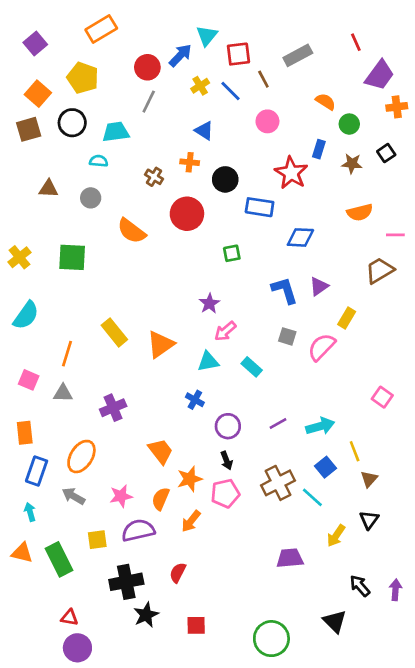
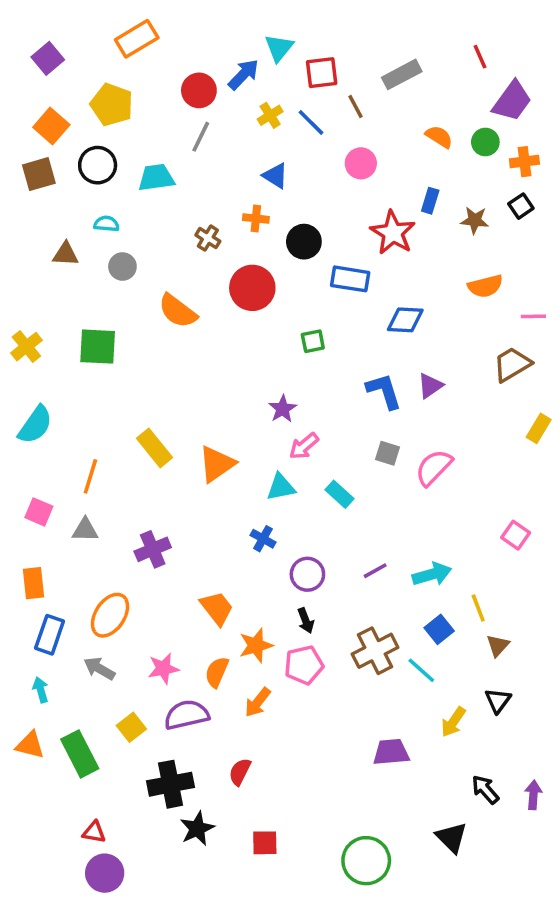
orange cross: (397, 107) -> (524, 162), moved
green circle: (349, 124) -> (485, 142), moved
cyan semicircle: (99, 161) -> (106, 224), moved
yellow rectangle: (347, 318) -> (539, 428), moved
yellow square: (97, 540) -> (131, 727), turned -30

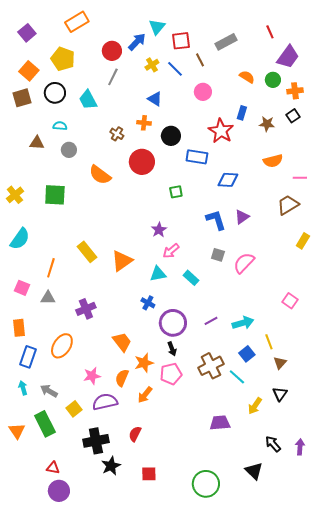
cyan trapezoid: (156, 178) -> (88, 100), turned -110
purple circle: (307, 574) -> (173, 323), size x1.4
gray arrow: (99, 669) -> (49, 391), moved
orange triangle: (30, 745) -> (17, 431), moved, turned 42

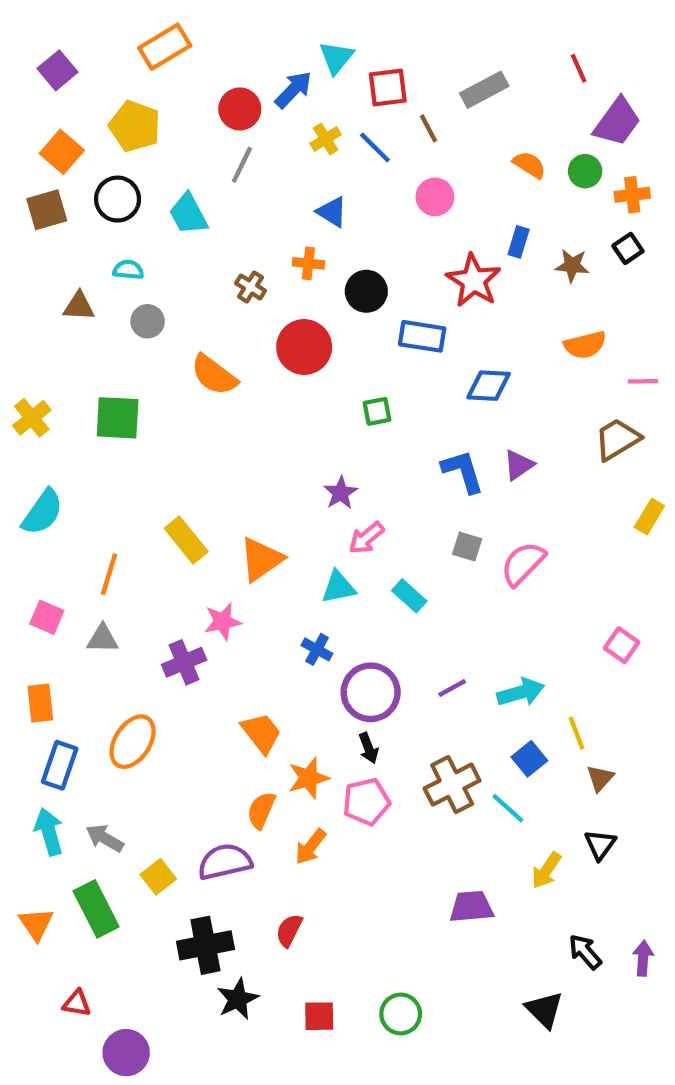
pink star: (92, 376) -> (223, 622), moved
cyan arrow: (23, 388) -> (49, 832), size x1.5
red triangle: (53, 468) -> (77, 1003), moved
green circle: (206, 484) -> (401, 1014), moved, size x0.7

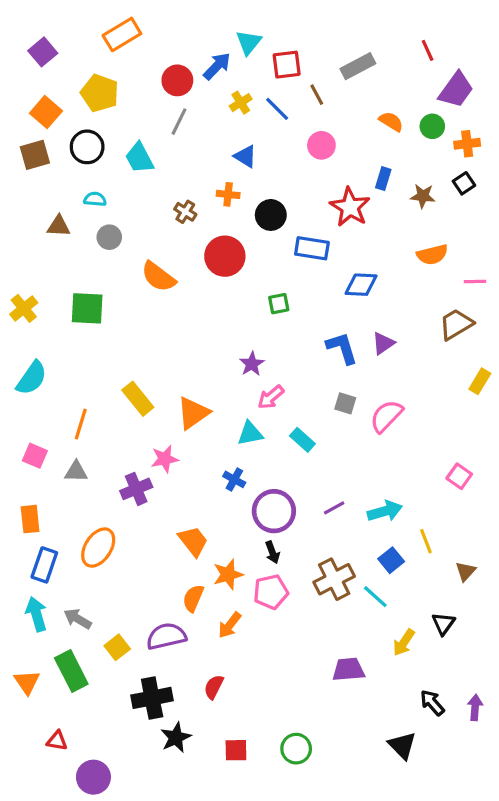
brown triangle: (600, 778) -> (466, 571), moved

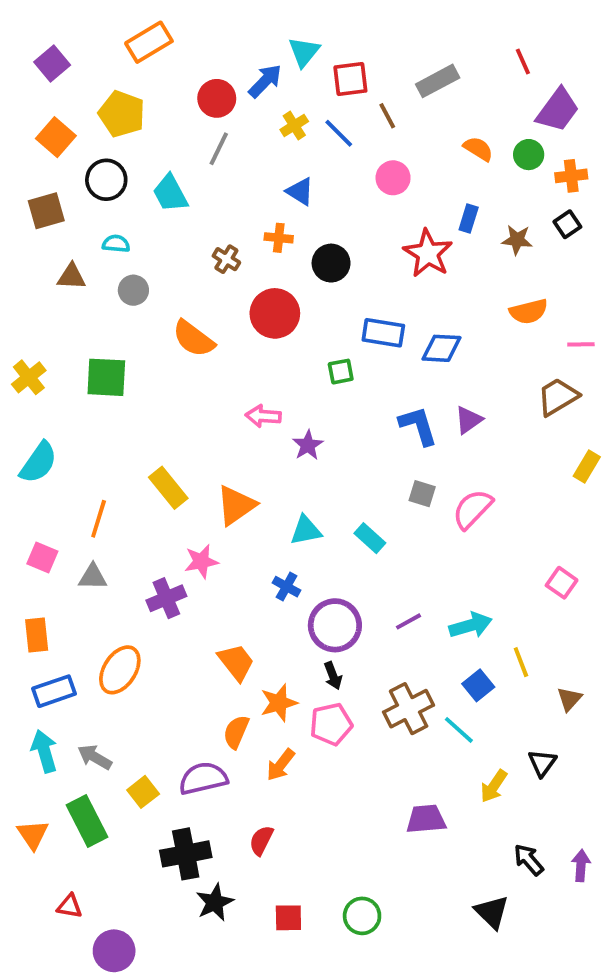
brown square: (35, 155) -> (46, 211), moved
blue rectangle: (312, 248) -> (383, 333), moved
pink arrow: (271, 397) -> (263, 416), moved, turned 44
blue rectangle: (44, 565) -> (54, 691), turned 52

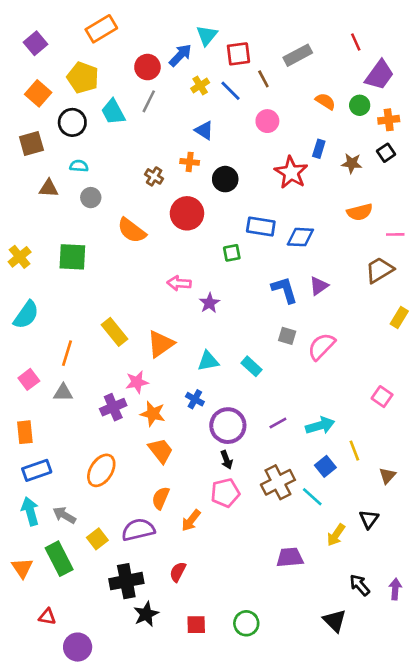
cyan trapezoid: (170, 193) -> (113, 112), moved
pink square: (42, 558) -> (29, 379), turned 30
orange ellipse: (120, 670) -> (101, 470), moved
orange star: (279, 703) -> (153, 414), moved, turned 30

